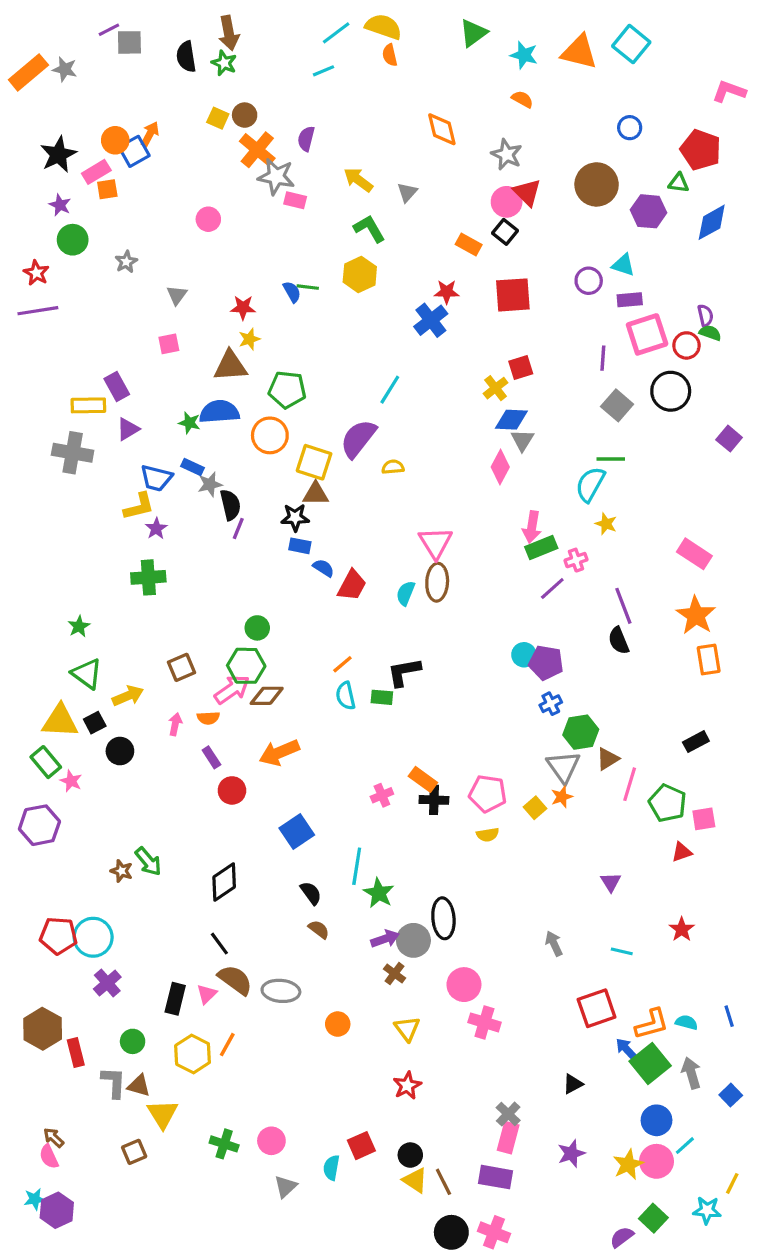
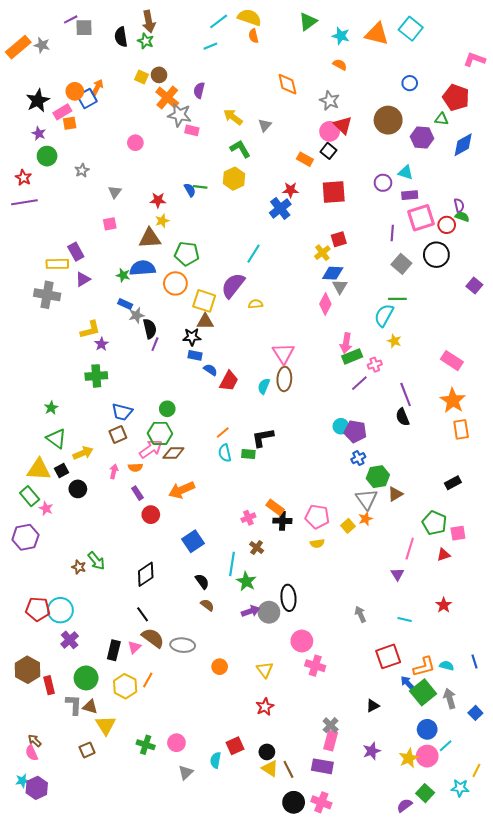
blue trapezoid: (156, 478) -> (122, 412), moved
pink line: (630, 784) -> (410, 549), moved
brown cross: (395, 974) -> (257, 548), moved
green circle: (133, 1041) -> (86, 678), size x1.5

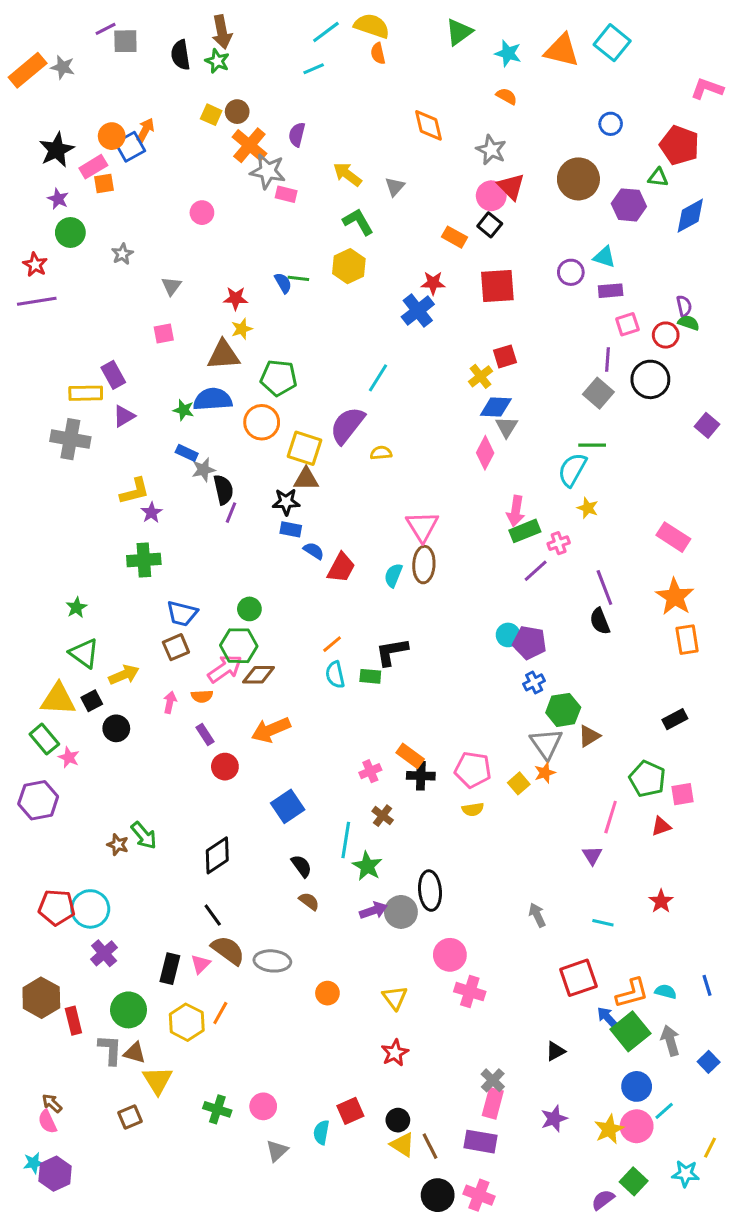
pink square: (421, 218) -> (627, 324), size x0.6
purple line: (392, 233) -> (608, 360), moved

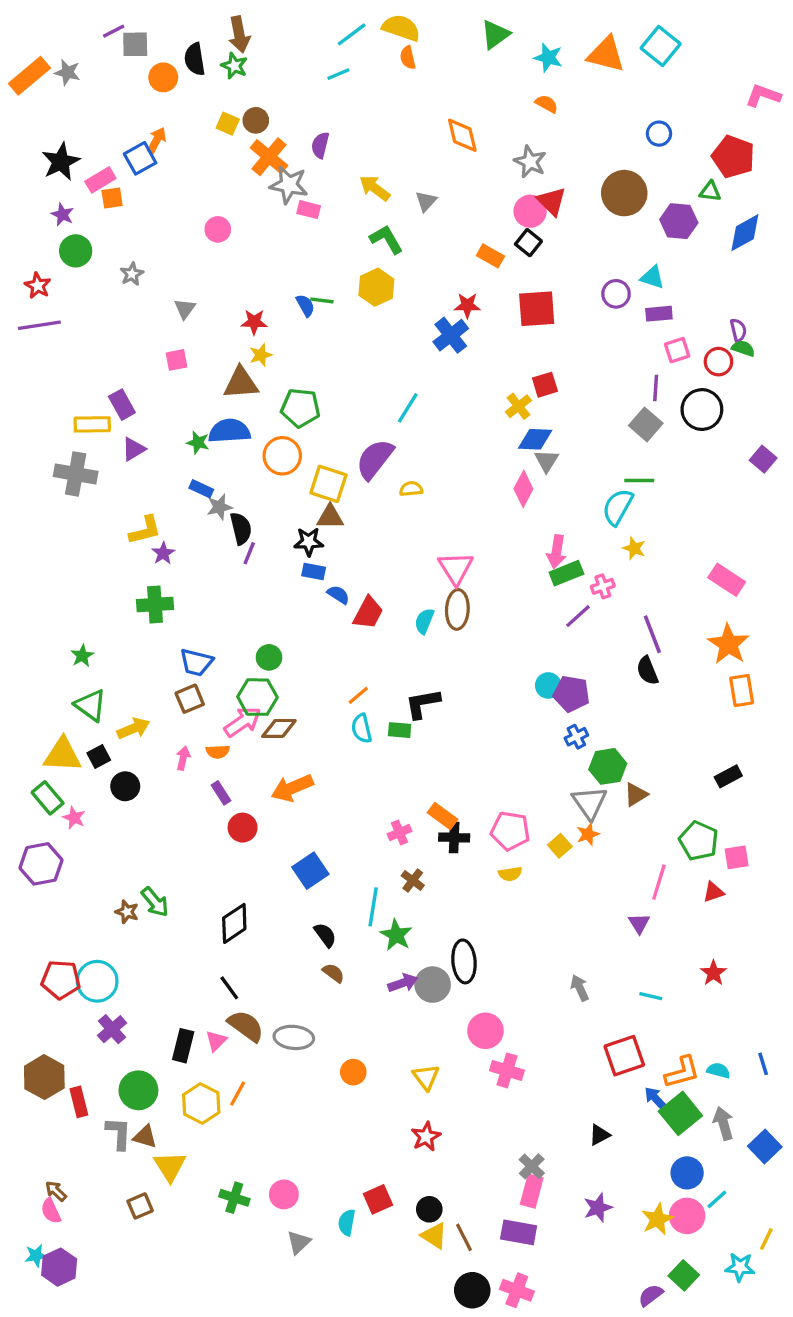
orange circle: (112, 136) -> (163, 77), moved
blue square: (709, 1062) -> (765, 1146), size x1.4

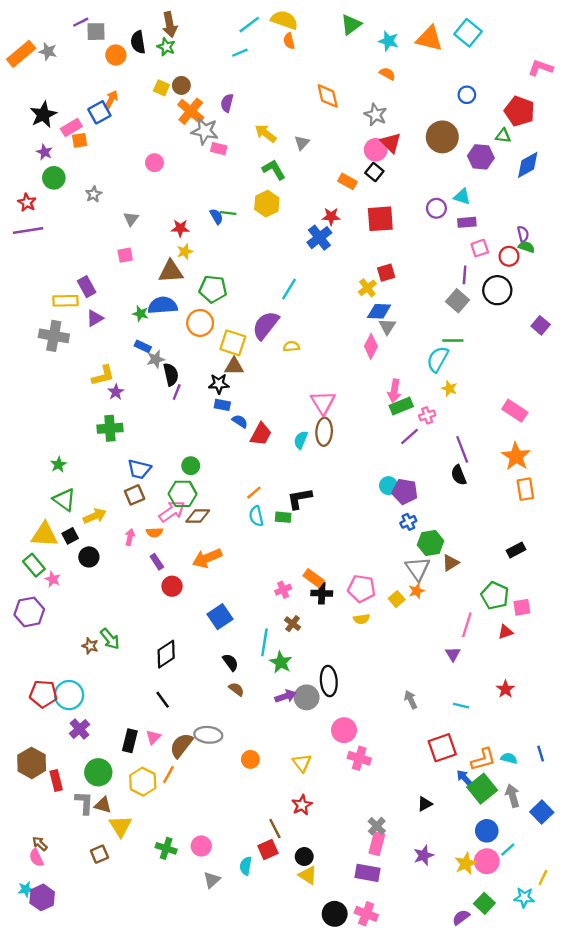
brown semicircle: (246, 1026) -> (181, 745), moved, turned -88
brown line: (464, 1237) -> (275, 828), moved

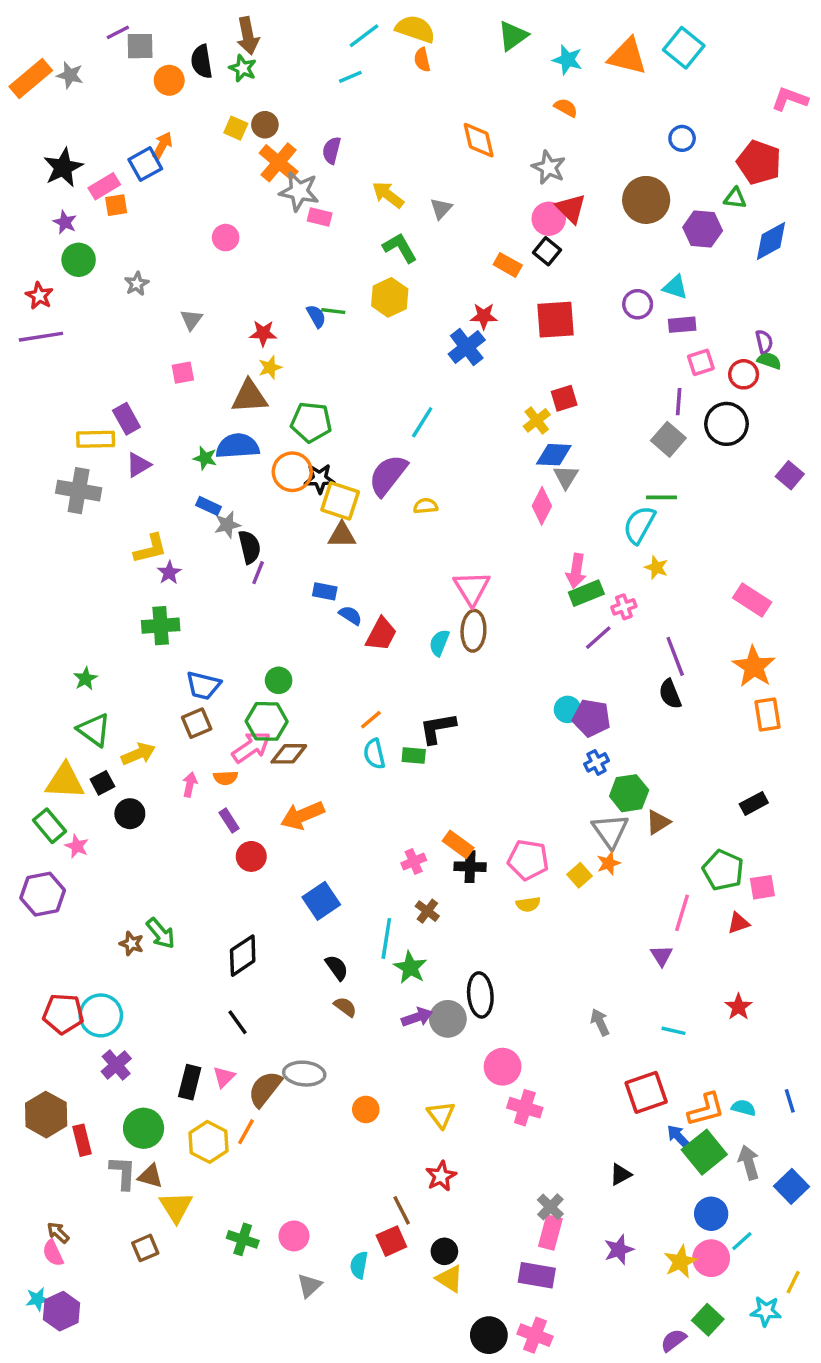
black star: (219, 384) -> (320, 479), moved

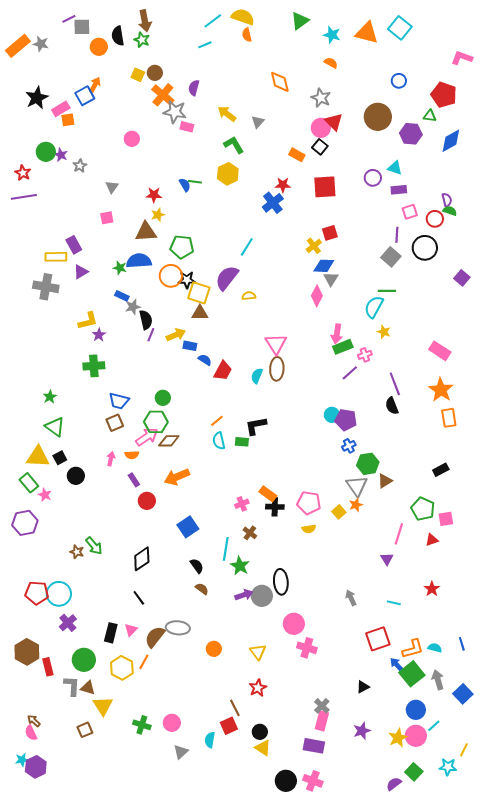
purple star: (65, 222) -> (61, 155), moved
yellow arrow: (138, 754) -> (176, 335), moved

